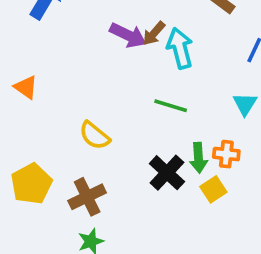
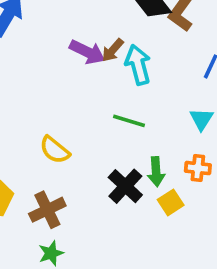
orange cross: (226, 154) -> (198, 168), moved

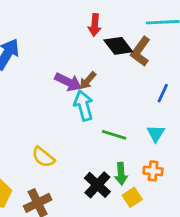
cyan arrow: (138, 65) -> (84, 106), moved
green line: (129, 121) -> (114, 135), moved

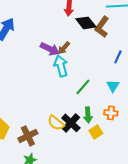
green line: (114, 135) -> (83, 87), turned -66
yellow semicircle: (43, 157) -> (56, 123), moved

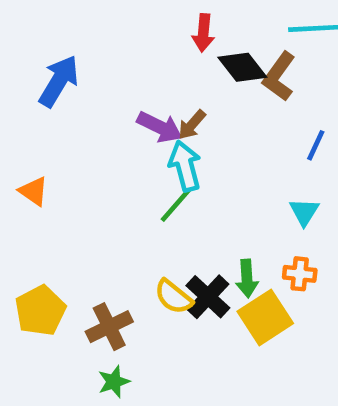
green line: (83, 87) -> (176, 205), moved
yellow square: (96, 132) -> (265, 317), size x1.6

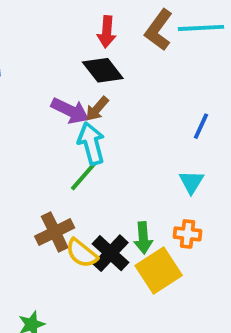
black diamond: (242, 67) -> (103, 70), moved
brown L-shape: (279, 76) -> (159, 30), moved
brown cross: (109, 327) -> (55, 232), moved

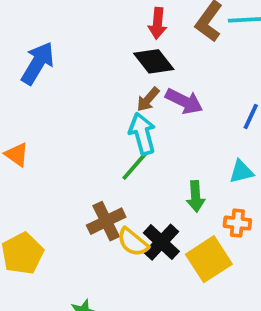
purple arrow: (70, 111) -> (184, 101), moved
cyan triangle: (191, 182) -> (241, 172), turned 44
green arrow: (143, 238) -> (196, 196), moved

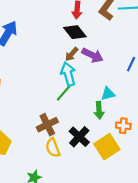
cyan triangle: (241, 172) -> (108, 94), moved
yellow semicircle: (133, 242) -> (53, 148), moved, turned 30

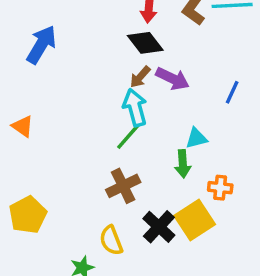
brown cross: (47, 125) -> (123, 186), moved
black cross: (79, 137) -> (159, 227), moved
yellow semicircle: (53, 148) -> (111, 240), moved

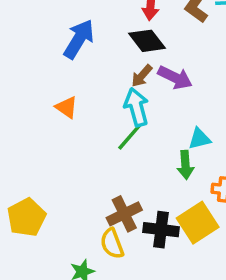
blue arrow: (41, 45) -> (79, 39), moved
orange triangle: (23, 126) -> (67, 107), moved
brown cross: (123, 186) -> (124, 214), moved
black cross: (159, 227) -> (161, 230), turned -36

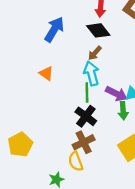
purple arrow: (175, 78) -> (116, 94), moved
green line: (130, 137) -> (87, 93), turned -42
black cross: (161, 230) -> (86, 116), moved, turned 30

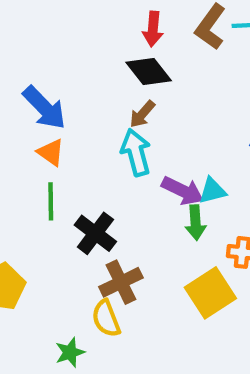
blue arrow: (54, 29) -> (44, 108), moved, turned 105
green line: (87, 93) -> (51, 201), moved
black cross: (86, 116) -> (95, 233), moved

